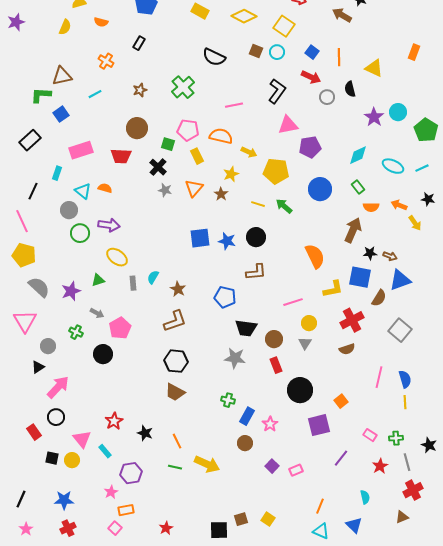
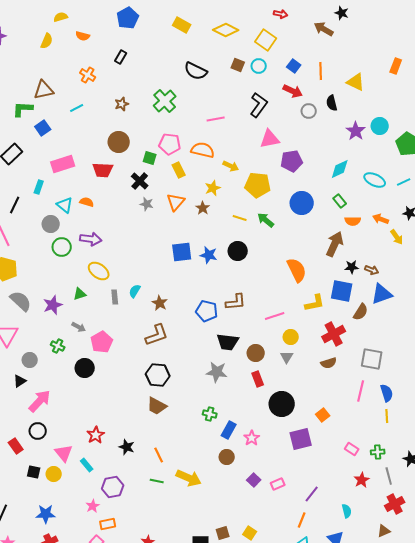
brown L-shape: (256, 272) -> (236, 302), moved
gray square: (400, 330) -> (372, 359), moved, turned -30
purple line: (341, 458) -> (312, 494), moved

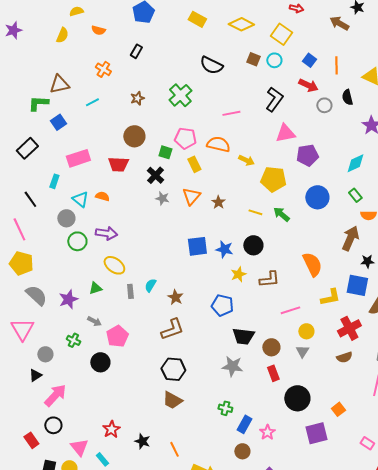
yellow star: (213, 188) -> (238, 274), moved
black line: (15, 205) -> (30, 199), turned -60
brown L-shape: (236, 302) -> (269, 279), moved

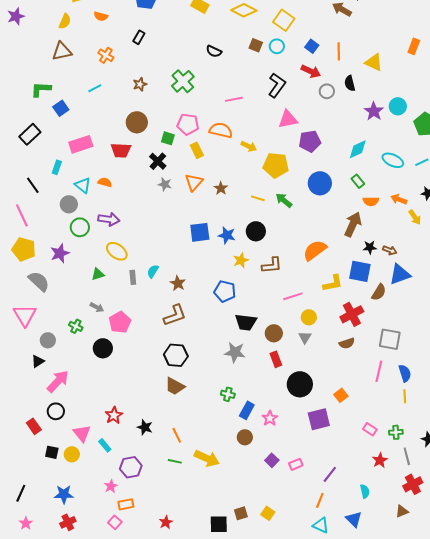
black semicircle: (211, 65) -> (214, 51), size x0.7
brown triangle: (59, 84) -> (62, 51), moved
orange semicircle: (312, 264) -> (315, 250), turned -100
purple star: (68, 299) -> (60, 253), moved

